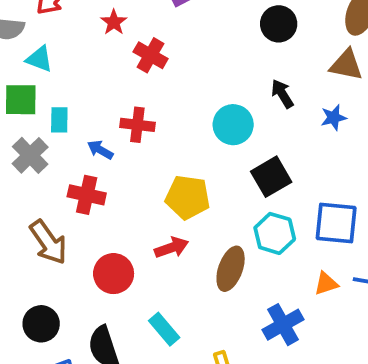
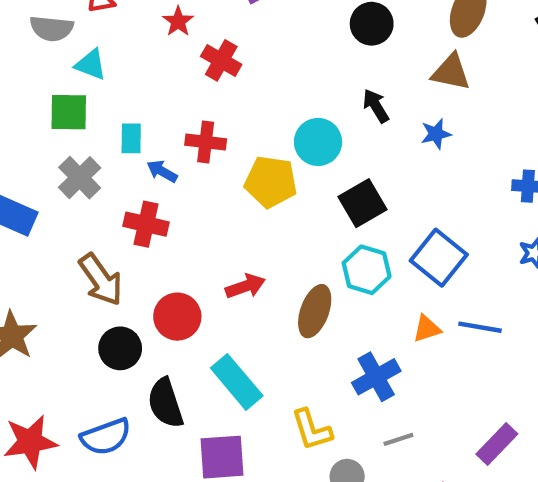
cyan rectangle: (59, 120) -> (131, 138), moved
yellow pentagon: (188, 197) -> (271, 182), moved
blue square: (336, 223) -> (439, 258), turned 33
black circle: (41, 324) -> (120, 348), moved
cyan rectangle: (164, 329) -> (237, 382), size x1.4

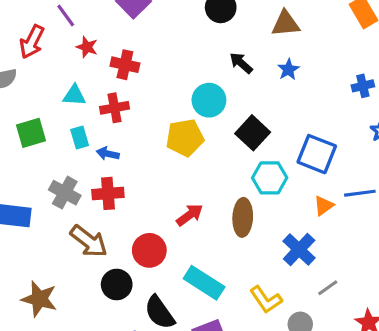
cyan triangle: (91, 65) -> (74, 95), moved
red cross: (206, 142) -> (115, 108), moved
gray cross: (80, 178) -> (65, 193), moved

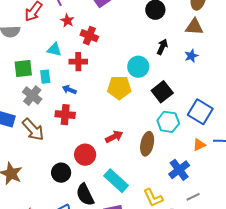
black arrow: (241, 63) -> (162, 47), turned 63
cyan rectangle: (80, 138) -> (45, 77), moved
gray cross: (65, 193) -> (32, 96), moved
brown arrow: (89, 241) -> (33, 130), moved

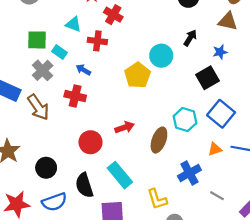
cyan rectangle: (45, 77) -> (59, 52), turned -56
yellow pentagon: (119, 88) -> (138, 75), turned 30
black square: (162, 92) -> (208, 78), moved
black circle: (61, 173) -> (46, 168), moved
gray line: (193, 197) -> (217, 196), moved, turned 48

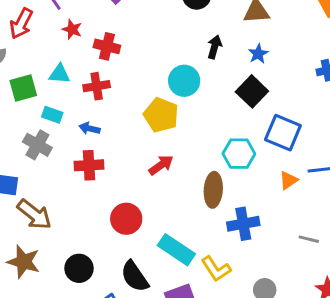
green square: (37, 40) -> (23, 88), moved
brown arrow: (38, 107) -> (34, 214), moved
red arrow: (125, 127) -> (161, 165), moved
blue cross: (189, 173) -> (243, 224), moved, turned 35
yellow L-shape: (157, 199) -> (216, 269), moved

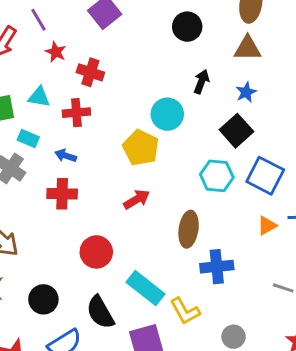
cyan hexagon: (239, 154) -> (217, 176), moved

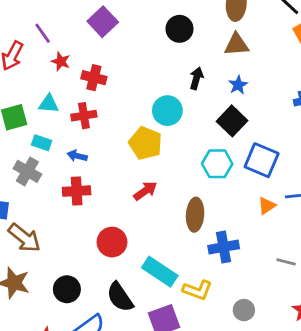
yellow L-shape: (185, 311) -> (197, 290), turned -36

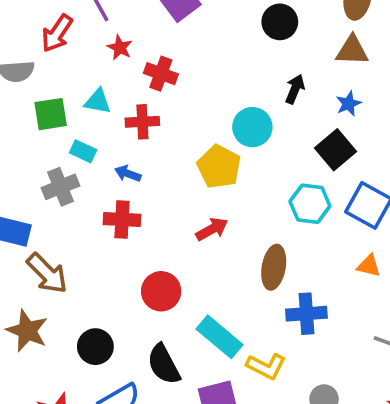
gray cross: (27, 171) -> (61, 187), turned 32
orange triangle: (267, 206) -> (369, 266), turned 42

